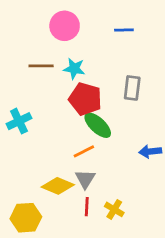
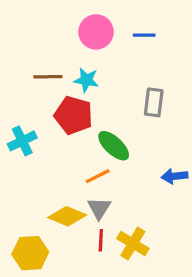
pink circle: (65, 26) -> (96, 32), moved
red pentagon: (85, 99) -> (74, 115), moved
yellow cross: (114, 209) -> (133, 243), size x1.4

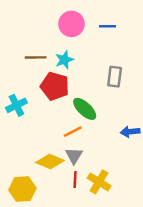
cyan star: (86, 80) -> (64, 60), turned -30

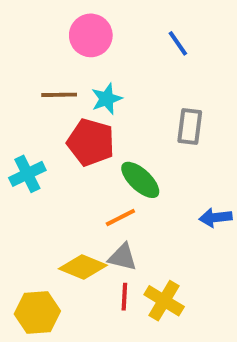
pink circle: (72, 24) -> (91, 35), moved
blue line: (107, 26) -> (178, 43), turned 56
gray triangle: (74, 156) -> (122, 257), turned -48

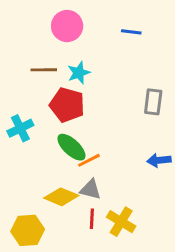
blue line: (178, 43) -> (131, 32), turned -48
gray rectangle: (190, 126) -> (153, 102), moved
green ellipse: (140, 180) -> (71, 147), moved

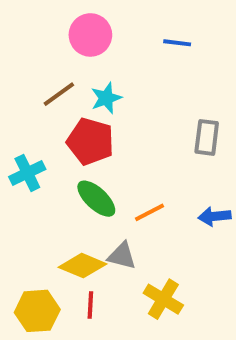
brown line: (44, 70) -> (59, 94), turned -35
orange line: (89, 160) -> (150, 212), moved
red line: (92, 219) -> (90, 305), moved

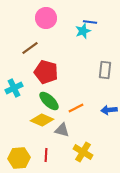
cyan star: (106, 98) -> (83, 31), moved
yellow diamond: (83, 266) -> (42, 120), moved

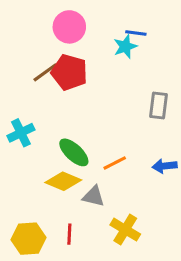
red pentagon: (46, 72) -> (69, 72), moved

